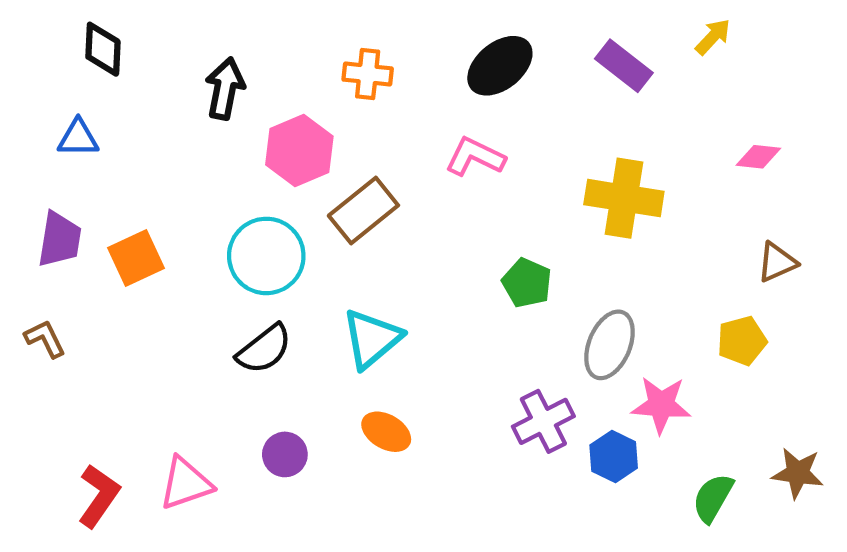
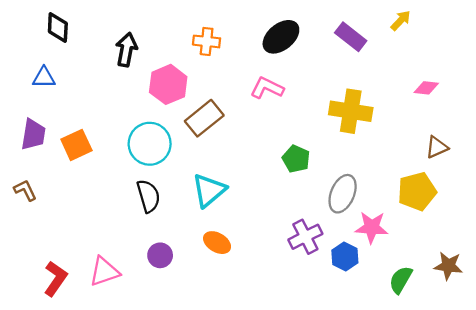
yellow pentagon: (742, 341) -> (417, 191), size x1.4
black semicircle: (264, 349) -> (148, 196), turned -68

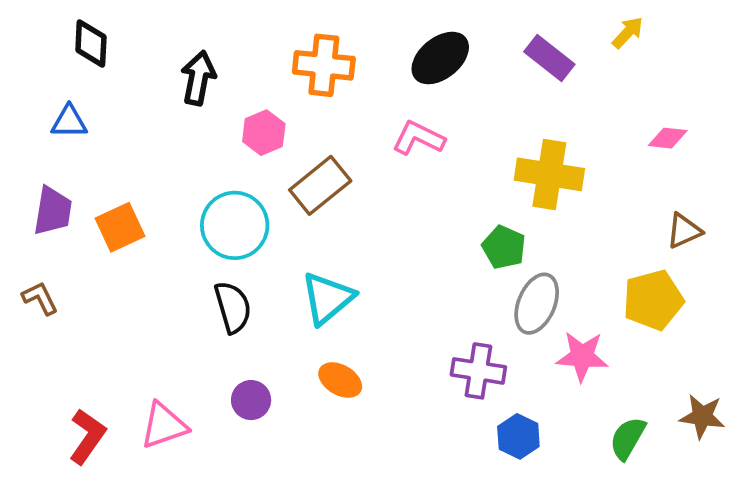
orange cross: (207, 41) -> (324, 65), size x1.4
pink hexagon: (168, 84) -> (264, 133), size x0.7
green pentagon: (296, 159) -> (504, 247), moved
purple cross: (305, 237) -> (478, 371), turned 36
blue hexagon: (345, 256) -> (518, 436), moved

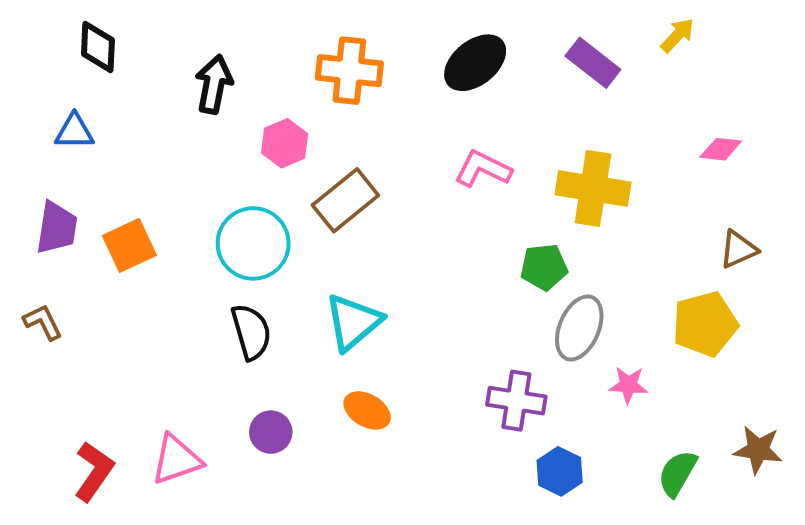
pink L-shape: (418, 138) -> (483, 169), moved
green pentagon: (504, 247) -> (544, 267), turned -30
pink star: (582, 356) -> (628, 385), size x0.7

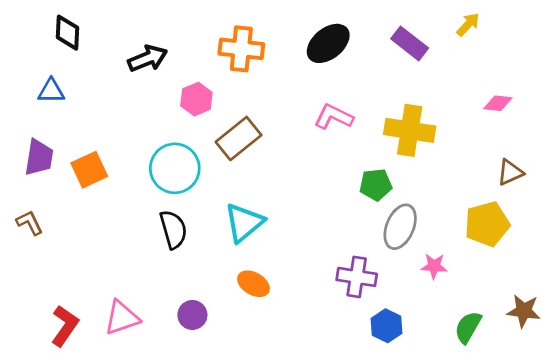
black arrow: (214, 84) -> (148, 58), turned 57
purple circle: (271, 432) -> (192, 315), moved

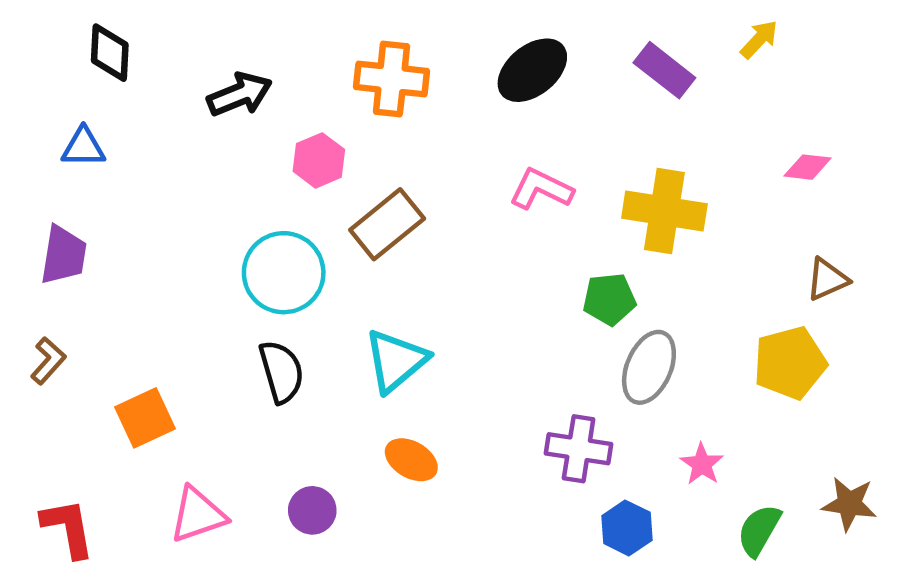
orange square: (89, 170) -> (145, 418), moved
brown L-shape: (30, 223) -> (48, 361), turned 68
pink star: (434, 266) -> (702, 464), moved, turned 30
red L-shape: (65, 326) -> (68, 528), moved, turned -45

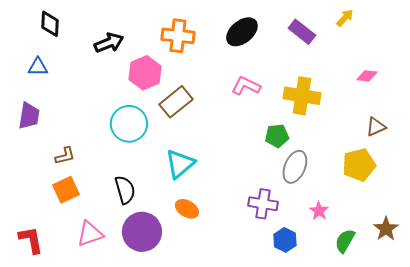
pink hexagon: (319, 160) -> (145, 73), size x1.4
brown L-shape: (48, 361) -> (65, 156), moved, turned 35
black semicircle: (281, 372) -> (125, 190), moved
brown star: (849, 504) -> (386, 229), turned 30
purple circle: (312, 510) -> (142, 232), size x1.8

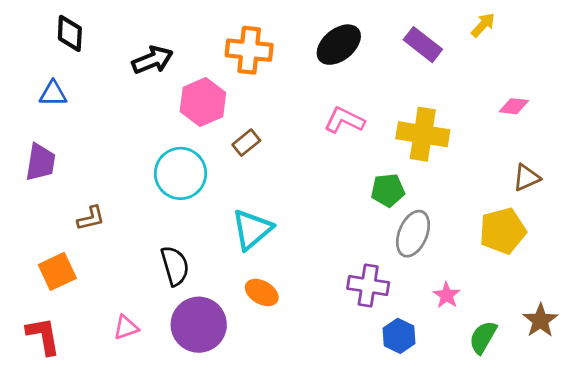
brown rectangle: (176, 102) -> (246, 143), size x0.6
orange square: (66, 190) -> (57, 271), moved
pink triangle: (90, 234) -> (126, 327), size x0.7

